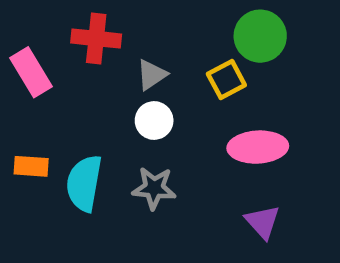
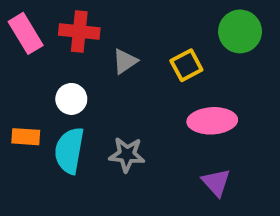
green circle: (260, 36) -> (240, 31), moved
pink rectangle: (31, 72) -> (26, 33), moved
white circle: (154, 121) -> (71, 99), moved

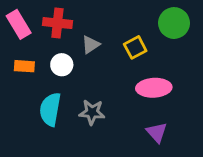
white circle: (71, 99) -> (62, 65), moved
orange rectangle: (26, 137) -> (24, 66), moved

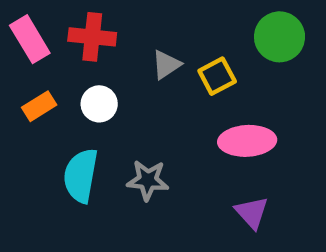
gray triangle: (91, 45) -> (166, 65), moved
orange rectangle: (24, 66) -> (39, 106), turned -36

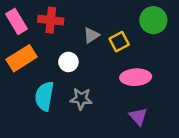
white circle: (99, 104) -> (68, 62), moved
orange rectangle: (39, 106) -> (22, 58), size x1.6

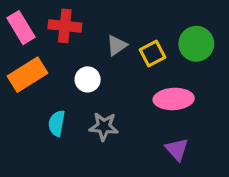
green circle: (153, 20) -> (196, 44), moved
cyan semicircle: (44, 96) -> (57, 123), size x0.7

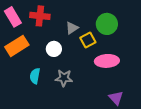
green circle: (196, 44) -> (107, 24), moved
yellow square: (152, 54) -> (88, 40), moved
purple triangle: (177, 149) -> (116, 98), moved

